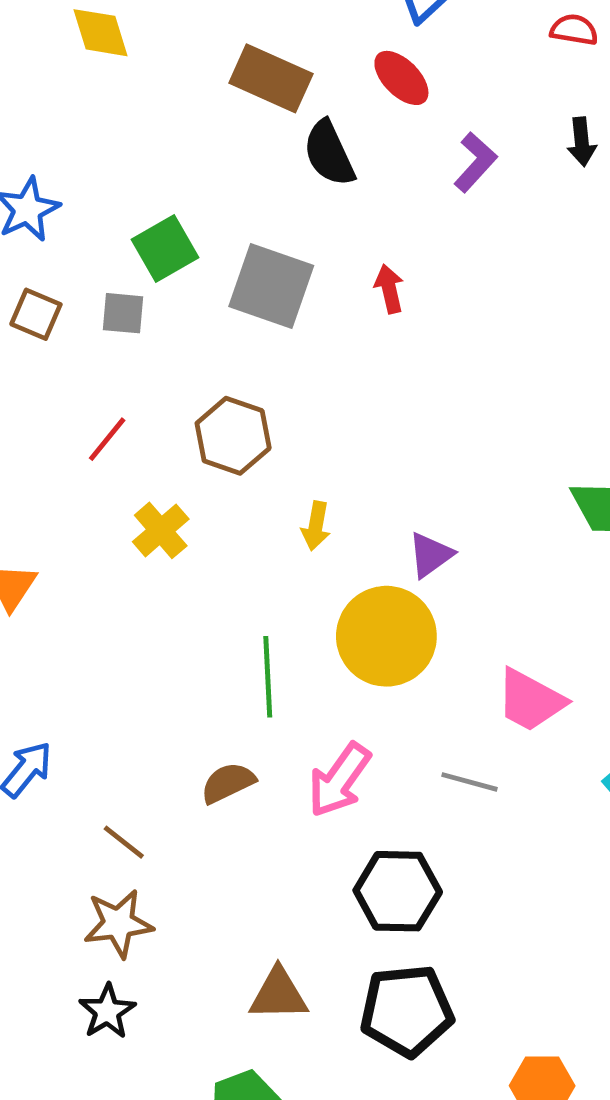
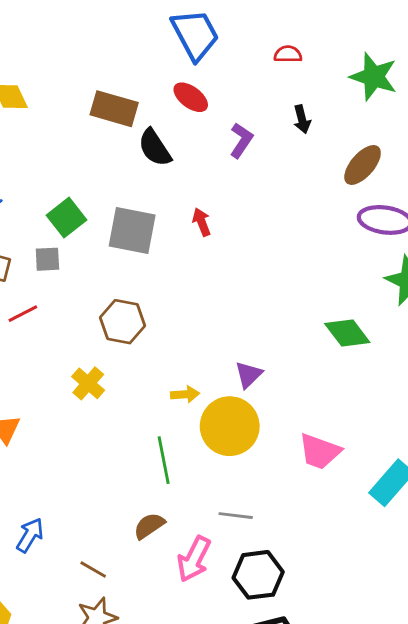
red line: (107, 439) -> (23, 314), moved, turned 32
yellow arrow: (316, 526) -> (185, 394), moved, turned -96
pink arrow: (339, 780) -> (194, 559), moved
gray line: (469, 782) -> (236, 516), moved

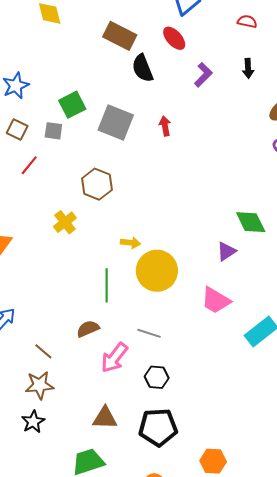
red line: (23, 314) -> (29, 165), turned -35
purple triangle: (249, 375) -> (226, 251), moved
black hexagon: (258, 575) -> (157, 377), size x0.7

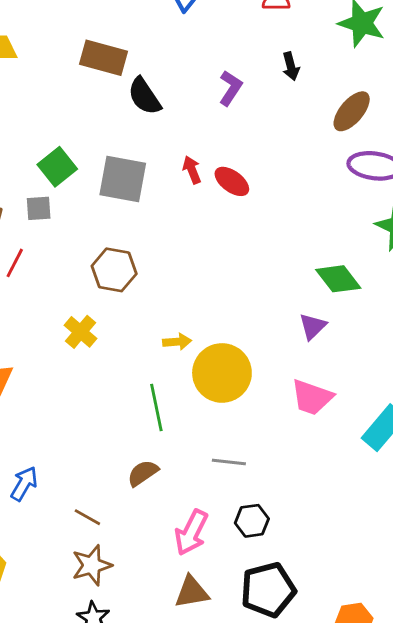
red ellipse: (174, 38) -> (232, 181), moved
pink arrow: (114, 358) -> (191, 533), moved

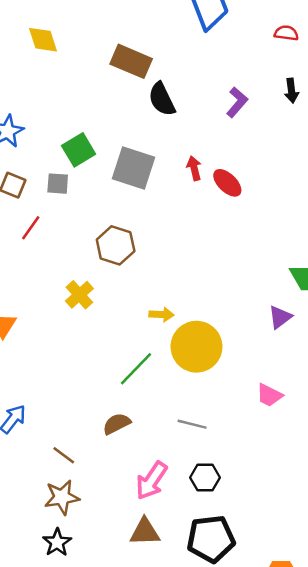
pink trapezoid: (312, 397) -> (269, 395), moved, size x0.7
green line: (156, 407) -> (136, 369), turned 48

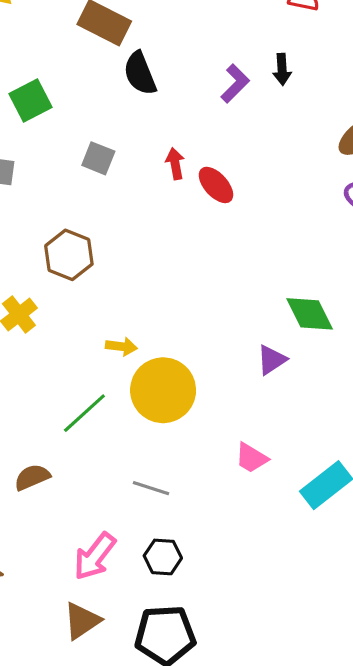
black arrow: (291, 91) -> (282, 69), moved
green square: (79, 150) -> (30, 101), moved
gray square: (134, 168) -> (98, 158), size x0.6
brown semicircle: (117, 424) -> (32, 477), moved
brown triangle: (145, 532) -> (82, 621), turned -36

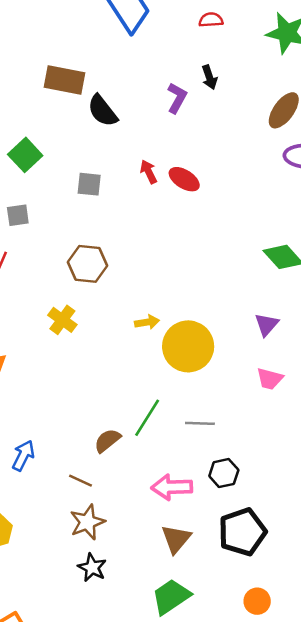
purple triangle: (272, 360) -> (267, 324), moved
green line: (84, 413) -> (147, 418), moved
pink arrow: (95, 556) -> (172, 487), turned 66

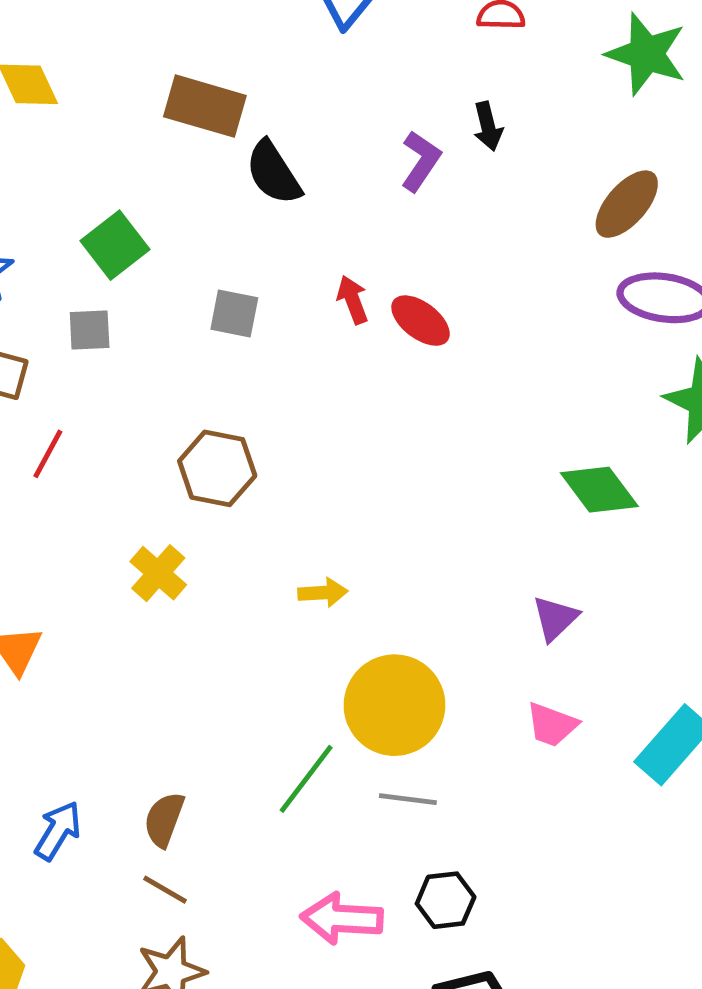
gray square: (18, 215) -> (90, 330), moved
yellow circle: (188, 346) -> (394, 705), moved
brown semicircle: (107, 441) -> (164, 820), moved, turned -36

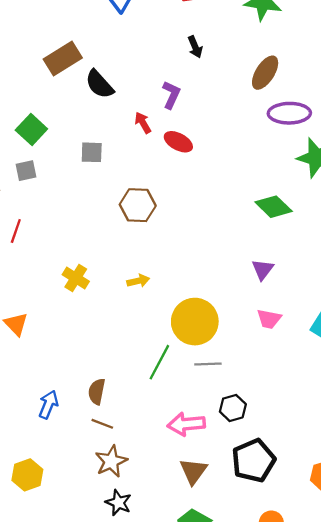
brown rectangle: (205, 106) -> (63, 59), turned -39
purple L-shape: (421, 161) -> (171, 95), moved
red arrow: (353, 300) -> (143, 123), moved
brown hexagon: (217, 468) -> (138, 205), moved
yellow arrow: (323, 593) -> (138, 281), moved

